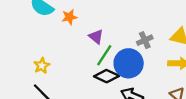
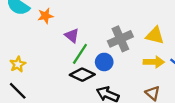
gray cross: (145, 40) -> (120, 39), size x1.5
blue circle: (129, 63) -> (104, 62), size x0.6

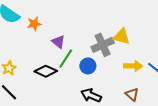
yellow triangle: (155, 35) -> (122, 36), moved
black diamond: (82, 75) -> (46, 71), moved

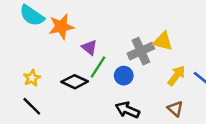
orange star: (34, 24) -> (61, 27), size x1.5
yellow arrow: (133, 66) -> (176, 76), turned -54

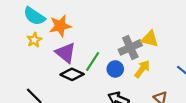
purple triangle: (89, 47) -> (66, 53), moved, size x1.5
yellow arrow: (176, 76) -> (142, 69), moved
yellow star: (32, 78) -> (34, 40), moved

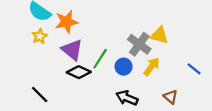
gray cross: (130, 47) -> (139, 44), turned -30

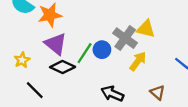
yellow star: (40, 36) -> (22, 60), moved
blue circle: (124, 67) -> (102, 50), moved
black line: (40, 95) -> (35, 90), moved

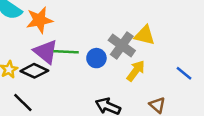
green line: (85, 53) -> (66, 52), moved, turned 60
black diamond: (63, 67) -> (34, 71), moved

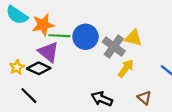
green line: (66, 52) -> (59, 36), moved
blue circle: (96, 58) -> (85, 37), moved, size x1.5

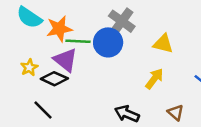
gray cross: (114, 47) -> (122, 21), moved
yellow star: (17, 67) -> (29, 67), moved

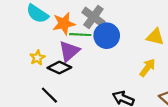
gray cross: (122, 21) -> (93, 17), moved
purple triangle: (66, 60) -> (69, 51), turned 40

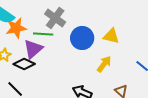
orange star: (64, 24) -> (16, 28), moved
blue circle: (107, 36) -> (82, 38), moved

